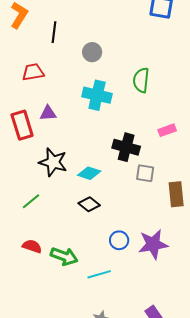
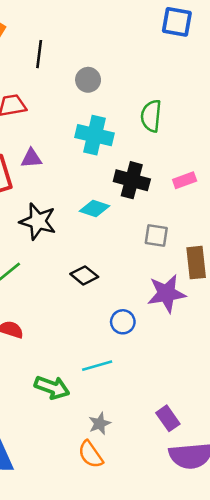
black cross: (126, 147) -> (132, 180), moved
cyan diamond: (89, 173) -> (94, 209), moved
purple star: (153, 244) -> (167, 293), moved
green arrow: (64, 256) -> (52, 387), moved

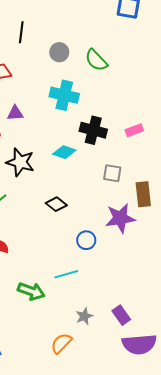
green semicircle: (151, 116) -> (96, 60), moved, turned -50
gray star: (100, 423) -> (84, 316), moved
orange semicircle: (91, 454) -> (61, 343), turned 80

